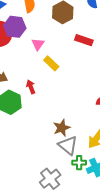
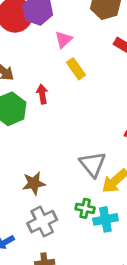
brown star: (62, 128) -> (34, 183), moved
gray triangle: (68, 145) -> (93, 164), moved

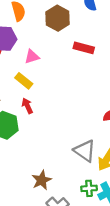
pink triangle: (64, 40) -> (32, 57), turned 42
yellow rectangle: (76, 69) -> (24, 81), moved

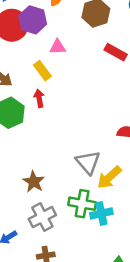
brown star: (42, 180) -> (34, 182), turned -30
green cross: (89, 188) -> (82, 204), size x1.5

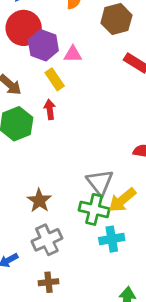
purple hexagon: (33, 20) -> (43, 45), moved
green cross: (82, 204) -> (94, 209), moved

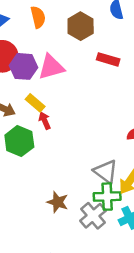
pink triangle: (73, 54) -> (51, 67), size x1.6
yellow rectangle: (55, 79) -> (35, 103), moved
gray cross: (47, 240) -> (93, 216), moved

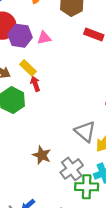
pink triangle: (51, 67) -> (44, 38), size x0.6
green cross: (107, 197) -> (87, 187), moved

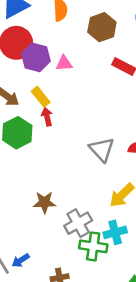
gray triangle: (85, 131) -> (102, 149), moved
brown star: (42, 155) -> (44, 202), turned -30

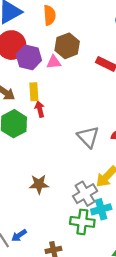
brown hexagon: (102, 27) -> (67, 46), moved
yellow rectangle: (41, 97) -> (34, 92), turned 36
gray cross: (78, 223) -> (85, 194), moved

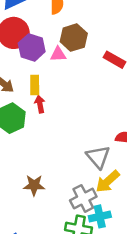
gray triangle: (88, 137) -> (98, 157), moved

